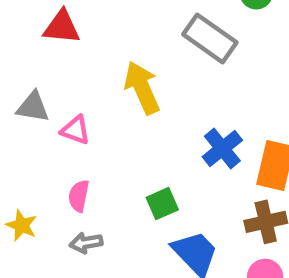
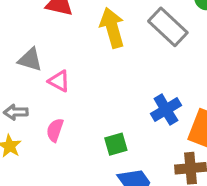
yellow arrow: (142, 88) -> (112, 28), moved
gray arrow: (86, 243) -> (16, 112), moved

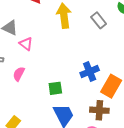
gray rectangle: (168, 27) -> (99, 20), size x0.7

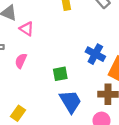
blue cross: (90, 72) -> (95, 54), turned -36

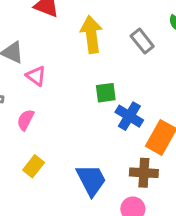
green square: (60, 74) -> (106, 93), moved
yellow rectangle: (18, 113) -> (34, 166), moved

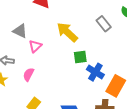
yellow arrow: (91, 34) -> (67, 32), moved, turned -40
pink triangle: (36, 76) -> (35, 46), turned 40

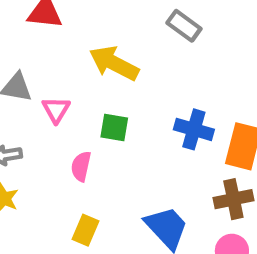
green square: (80, 57) -> (114, 128), moved, turned 32
pink semicircle: (29, 74) -> (81, 166), moved

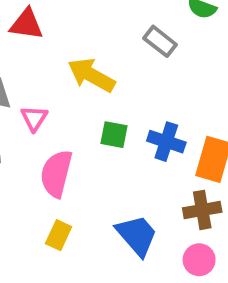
green square: (114, 128) -> (114, 135), moved
pink semicircle: (81, 166) -> (56, 174), size x1.6

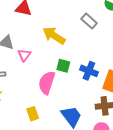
pink semicircle: (56, 174) -> (47, 83), moved
yellow rectangle: (59, 235) -> (33, 114), turned -48

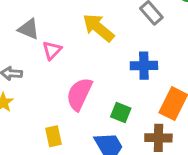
green square: (63, 66) -> (121, 112), moved
blue cross: (89, 71) -> (144, 66), moved, turned -30

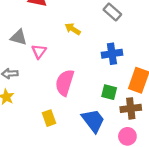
yellow arrow: (98, 28) -> (73, 29), size x0.6
green square: (121, 112) -> (109, 92), moved

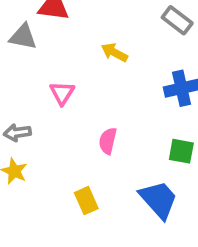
gray triangle: (19, 37) -> (23, 37), moved
pink semicircle: (65, 83) -> (108, 141), size x0.6

